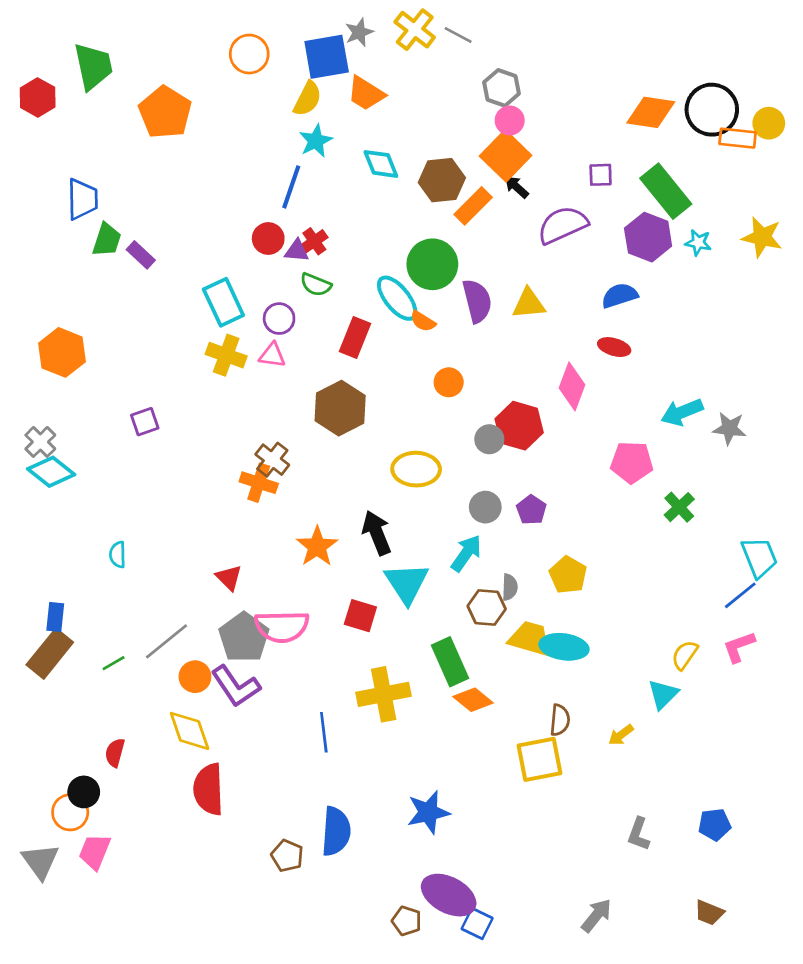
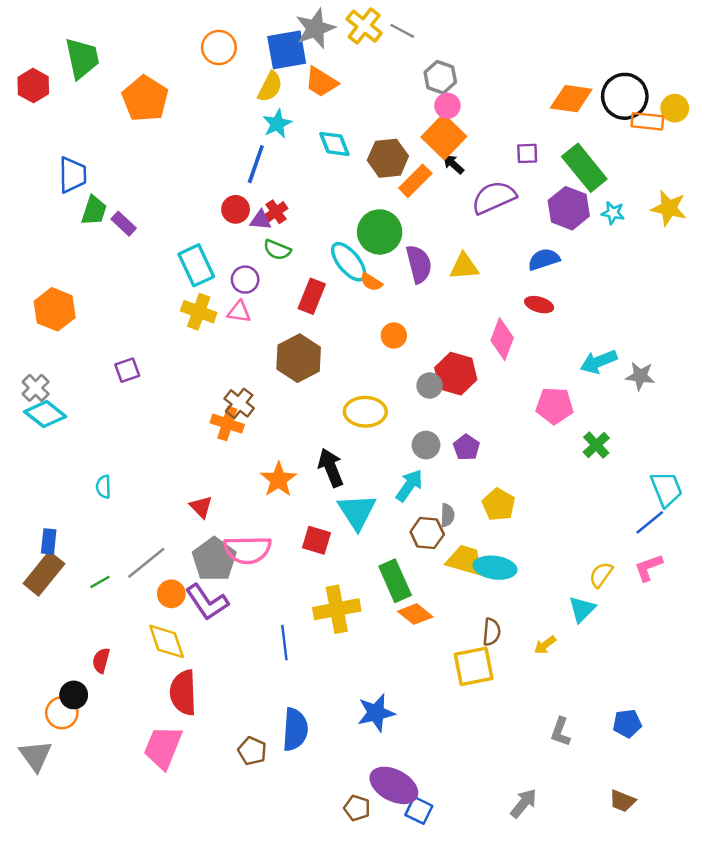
gray star: (359, 32) -> (315, 28), size x1.6
pink trapezoid: (95, 852) -> (163, 747), moved, size x1.4

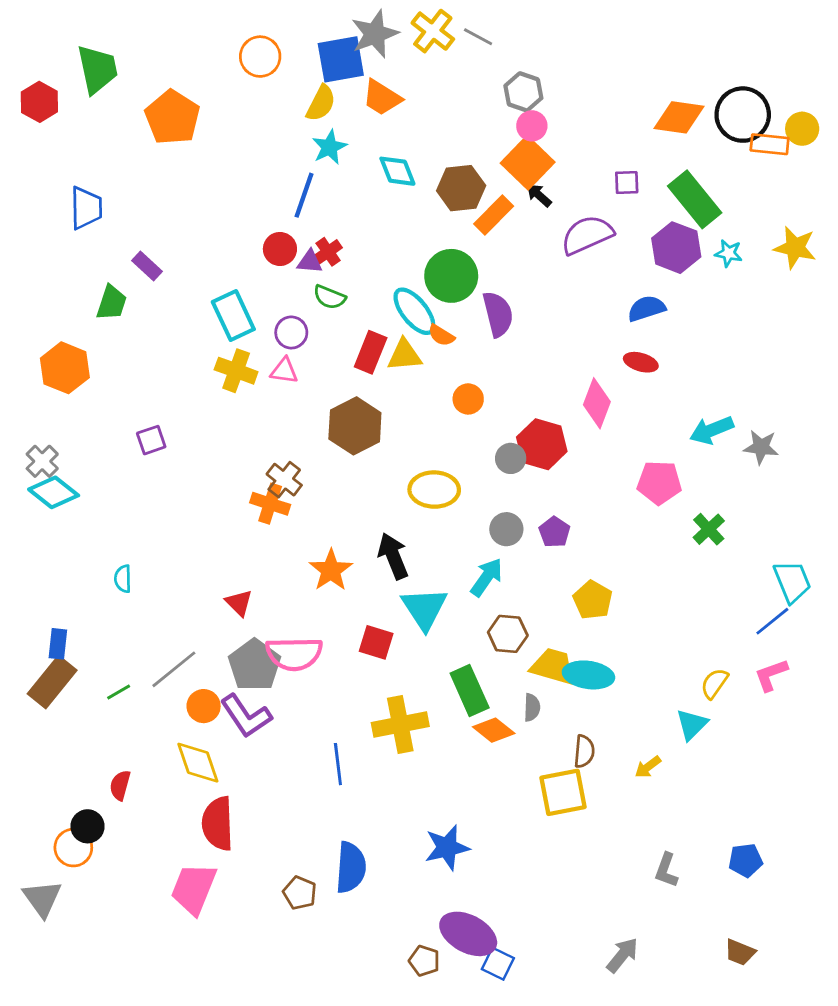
green trapezoid: (94, 211) -> (112, 303), moved
yellow triangle: (464, 266) -> (404, 355), moved
gray semicircle: (447, 515) -> (532, 707), moved

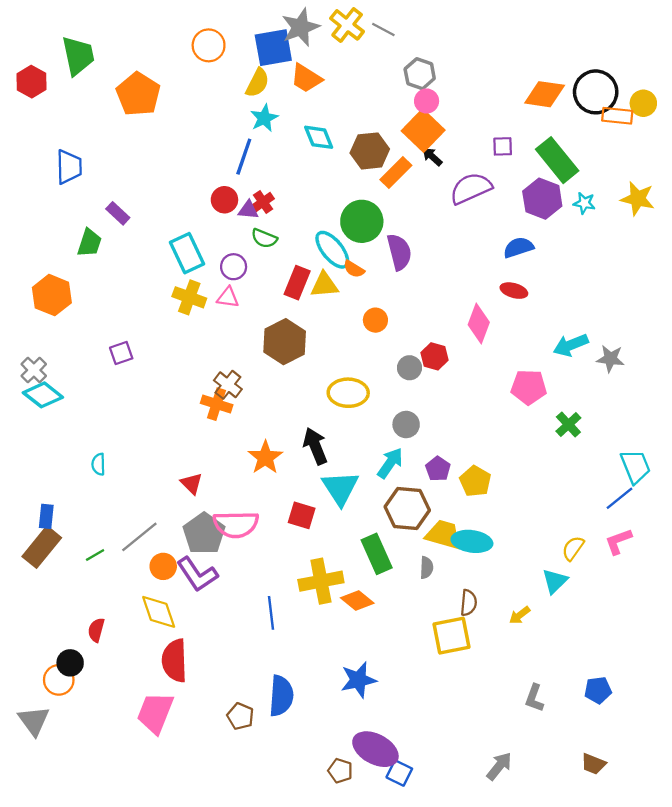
red hexagon: (542, 444) -> (434, 356), size x0.7
purple pentagon: (554, 532) -> (438, 469), moved
brown hexagon: (508, 634) -> (407, 508), size x1.4
orange diamond: (494, 730) -> (357, 600), moved

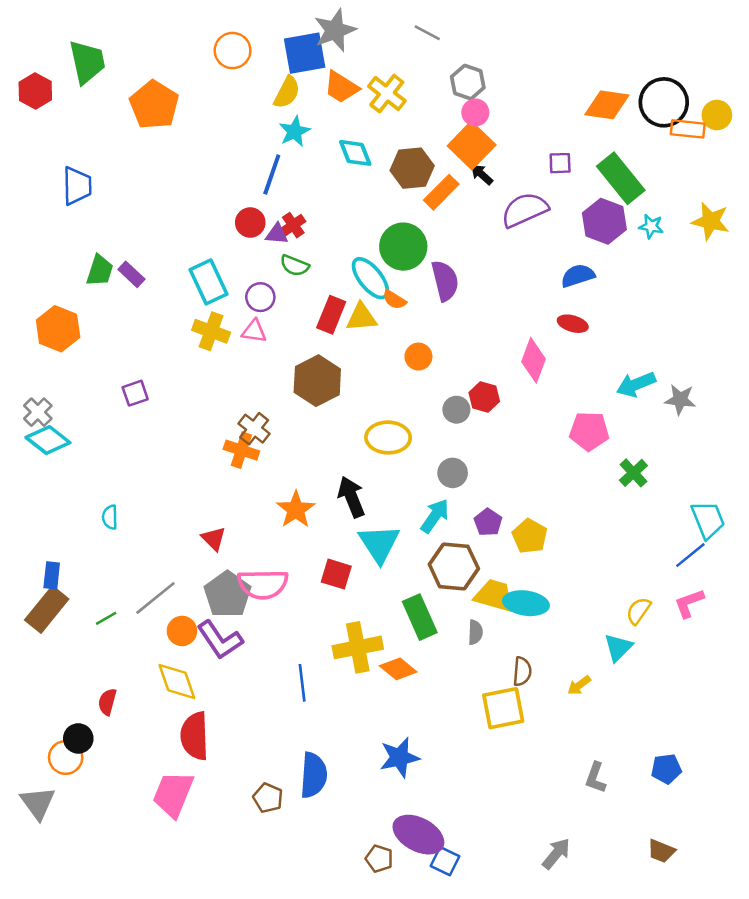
yellow cross: (347, 25) -> (387, 94), moved
purple rectangle: (118, 213) -> (131, 274), moved

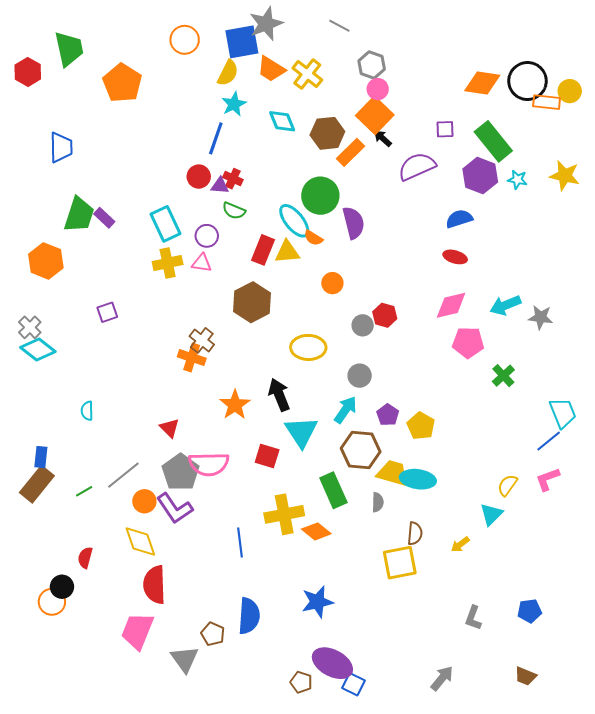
red cross: (293, 225) -> (233, 179), turned -30
green trapezoid: (100, 271) -> (79, 215), size x1.4
yellow cross: (211, 331) -> (168, 263), turned -32
pink diamond: (534, 360) -> (451, 305), moved, turned 56
gray triangle: (38, 803) -> (185, 659), moved

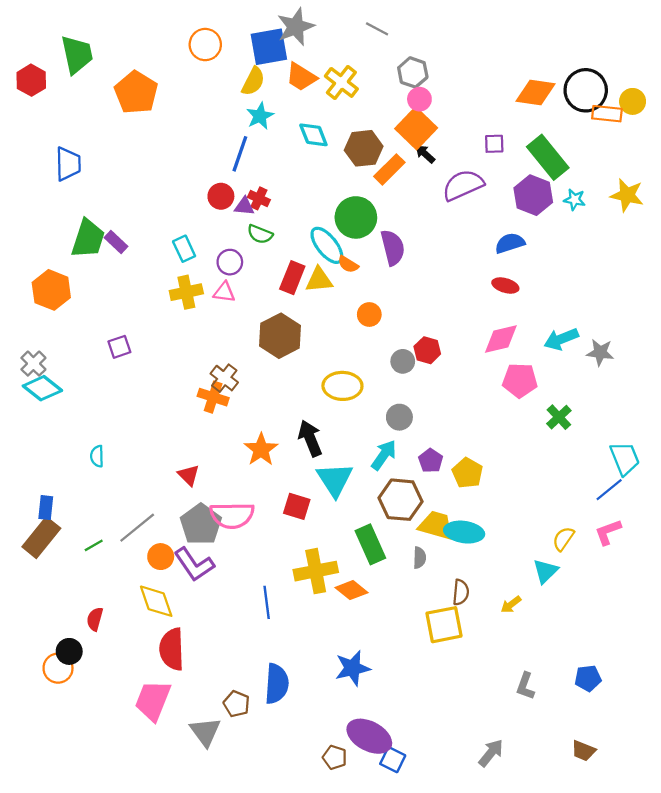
cyan rectangle: (166, 224) -> (184, 249), size x0.7

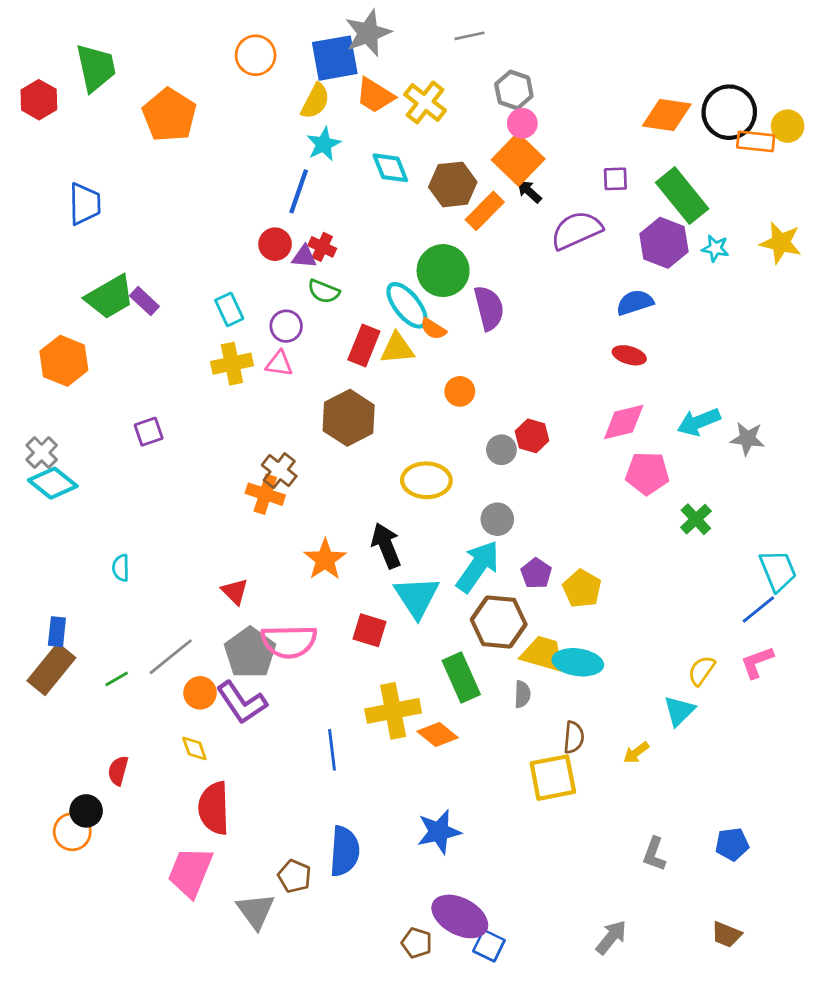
gray line: (377, 29) -> (469, 36), turned -40
green trapezoid: (88, 239) -> (110, 297), turned 42
cyan arrow: (384, 455) -> (478, 566), size x1.4
yellow diamond: (156, 601) -> (194, 748), size x0.6

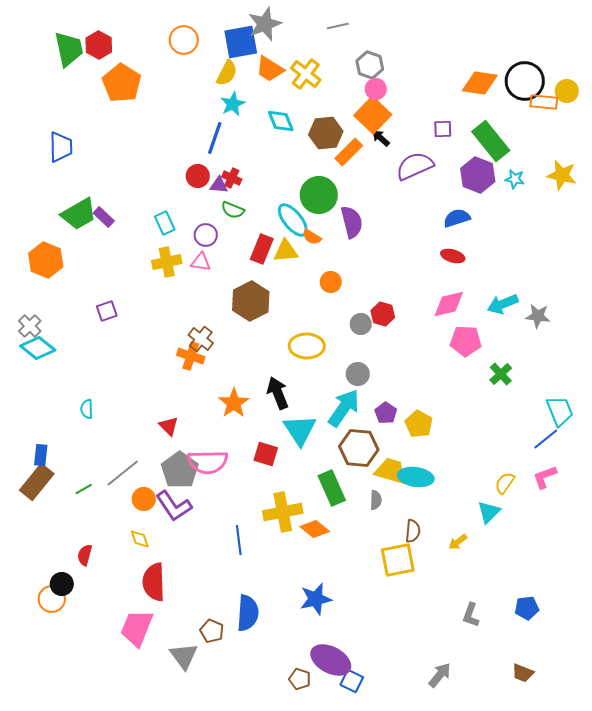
red hexagon: (39, 100) -> (99, 45), moved

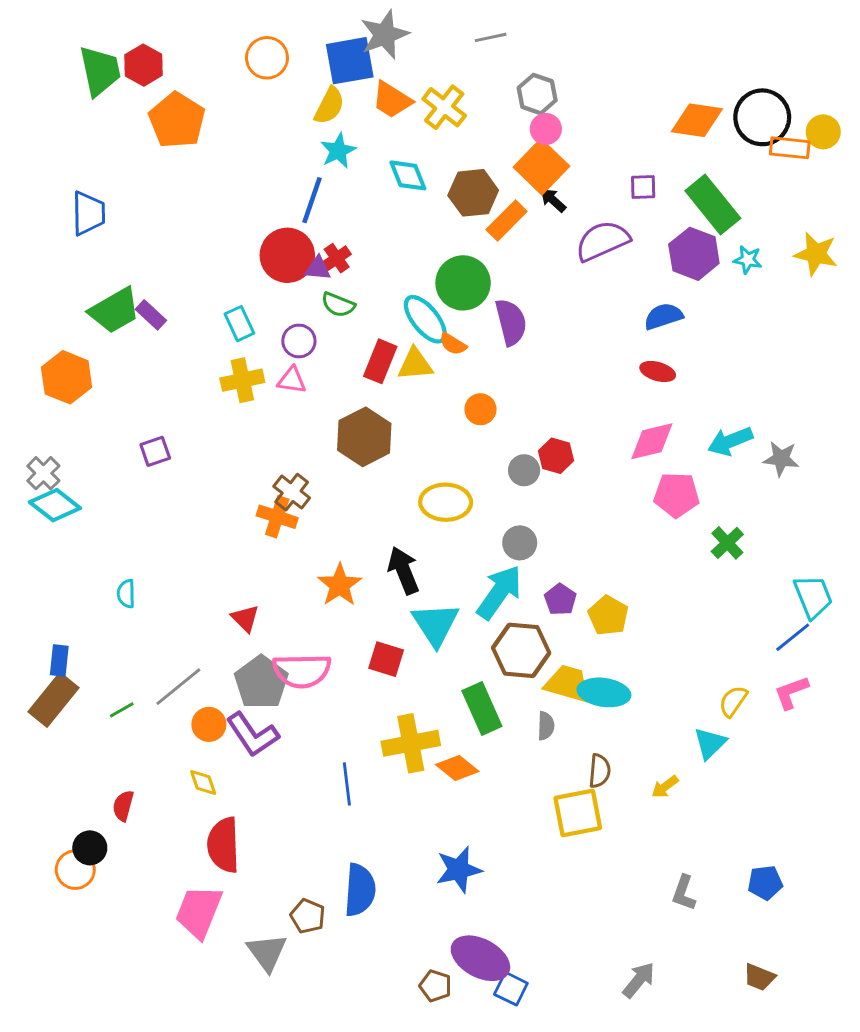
red circle: (198, 176) -> (287, 255), size x1.6
red cross: (232, 178) -> (337, 258), turned 30

